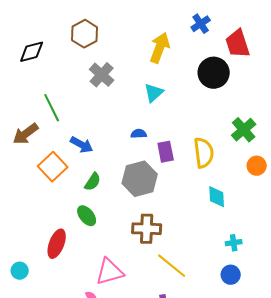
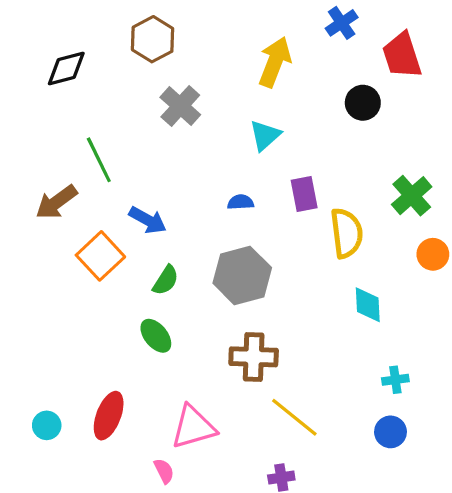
black circle: (214, 73) -> (363, 103), size x0.7
purple rectangle: (166, 152) -> (304, 194), moved
red ellipse: (57, 244) -> (109, 416), moved

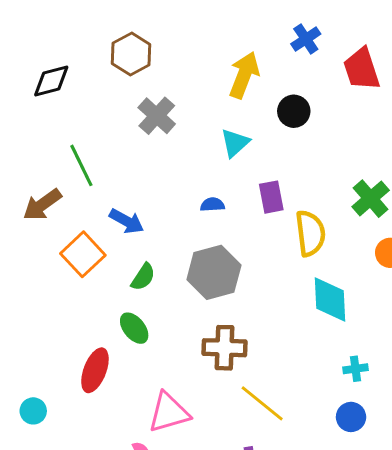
black circle: (363, 103) -> (294, 111), moved
cyan diamond: (368, 305) -> (330, 299), size x1.4
red ellipse: (109, 416) -> (95, 370), moved

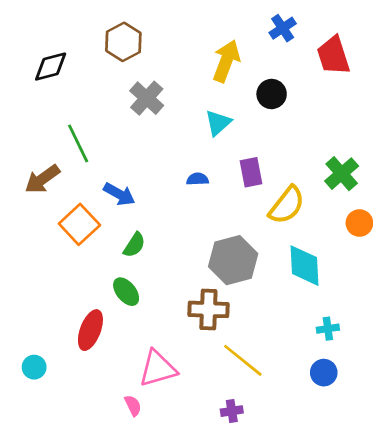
yellow semicircle: (310, 233) -> (287, 205), turned 45
gray hexagon: (214, 272) -> (233, 260), moved

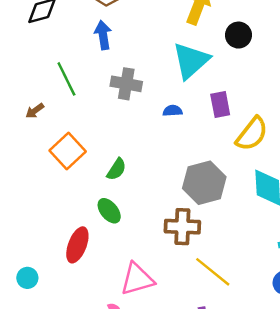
gray cross: (147, 98) -> (126, 84), moved, turned -32
cyan triangle: (218, 123) -> (191, 61), size x1.6
brown arrow: (42, 179) -> (35, 111), size x0.6
blue arrow: (119, 194) -> (103, 35), moved, turned -128

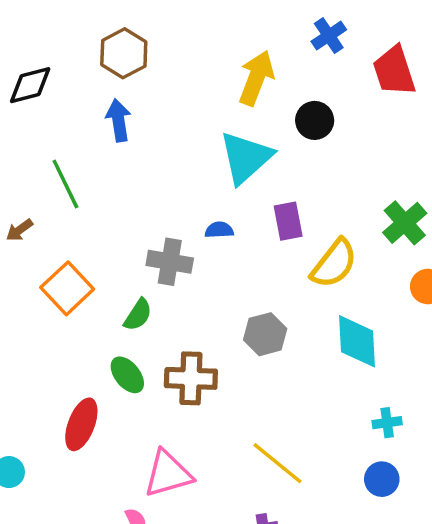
gray cross: (126, 84) -> (170, 262), moved
gray hexagon: (204, 183) -> (265, 334), size x0.7
brown cross: (182, 227) -> (191, 378), moved

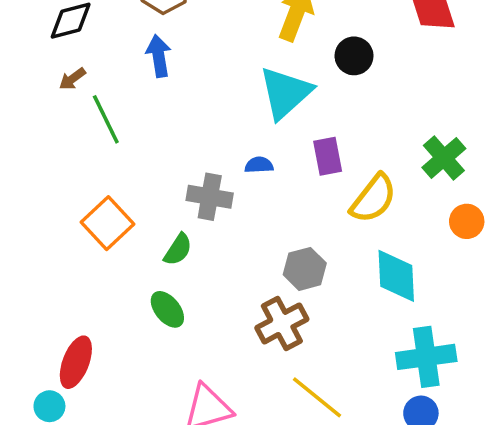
brown arrow: (20, 230) -> (72, 79), moved
brown cross: (191, 378) -> (282, 323), moved, turned -30
cyan cross: (387, 423) -> (426, 357), size x2.0
red ellipse: (81, 424) -> (76, 362), moved

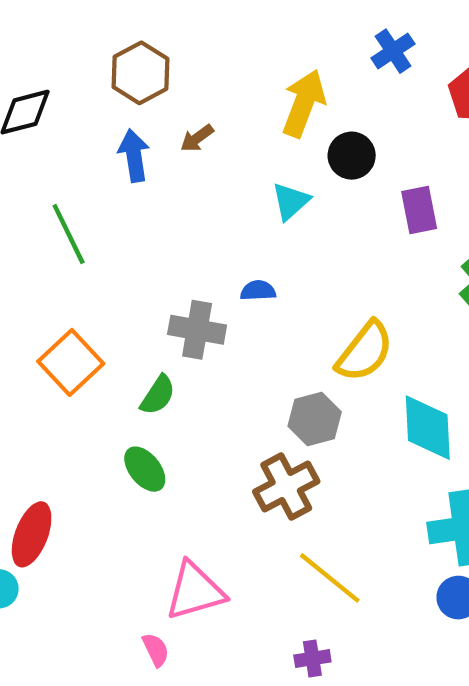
black circle: (354, 56) -> (352, 156), moved
brown arrow: (72, 79) -> (197, 138), moved
cyan triangle: (285, 93) -> (291, 201), size x0.6
purple rectangle: (328, 156) -> (419, 210), moved
yellow semicircle: (373, 198) -> (365, 352), moved

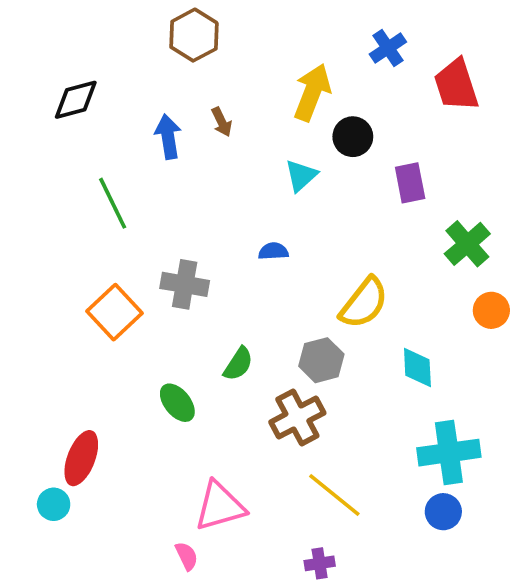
brown hexagon: (140, 73) -> (194, 35), moved
brown arrow: (197, 138) -> (222, 122), turned -80
gray cross: (197, 330) -> (185, 284), moved
green semicircle: (158, 395) -> (238, 364), moved
cyan diamond: (428, 428) -> (417, 368), size x0.7

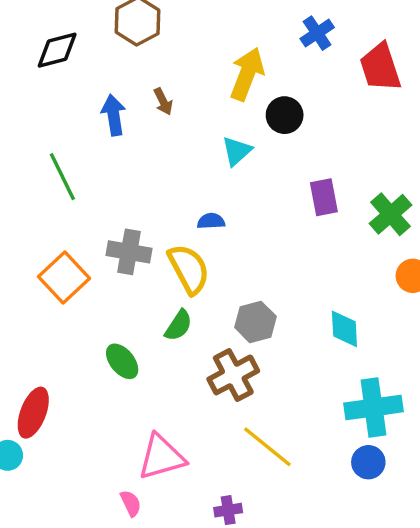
black diamond: (76, 100) -> (57, 50), moved
purple rectangle: (410, 183) -> (324, 197), moved
yellow semicircle: (364, 303) -> (189, 269), moved, turned -66
purple cross: (320, 563) -> (228, 510), moved

